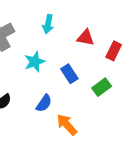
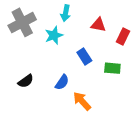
cyan star: (35, 62) -> (54, 35), moved
green rectangle: (102, 87) -> (112, 68), turned 42

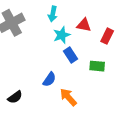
cyan star: (54, 35) -> (62, 35), moved
black semicircle: (26, 81) -> (15, 97), moved

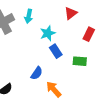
cyan arrow: (53, 14) -> (29, 16), moved
red triangle: (84, 25) -> (71, 13), moved, turned -48

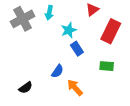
red rectangle: (89, 34) -> (111, 31), size x1.6
green rectangle: (80, 61) -> (107, 66), moved

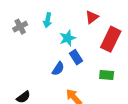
gray cross: (23, 19) -> (20, 27), size x0.6
blue semicircle: (57, 71) -> (58, 69), moved

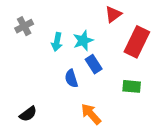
cyan arrow: (48, 20) -> (57, 42), moved
blue semicircle: (58, 69) -> (71, 79), turned 128

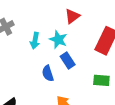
red triangle: (113, 14) -> (72, 16), moved
cyan star: (83, 41) -> (58, 40), turned -30

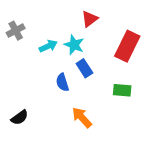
cyan arrow: (35, 41) -> (48, 46), turned -126

